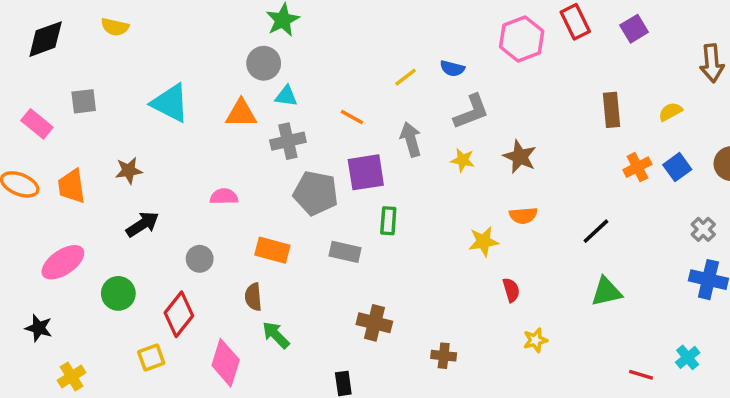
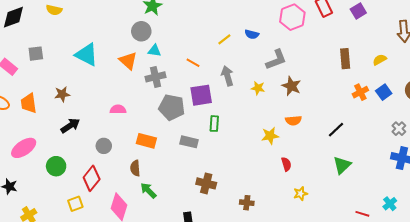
gray L-shape: (471, 112) -> (276, 60), moved
orange triangle: (241, 113) -> (128, 61), turned 42
green triangle: (606, 292) -> (342, 165), turned -30

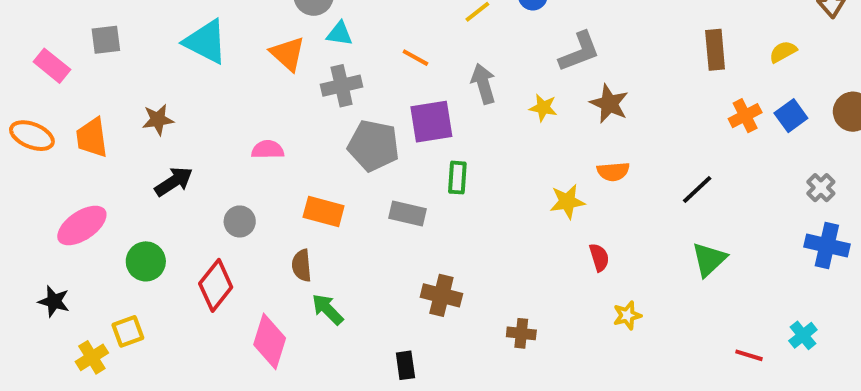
yellow square: (75, 204) -> (128, 331), moved

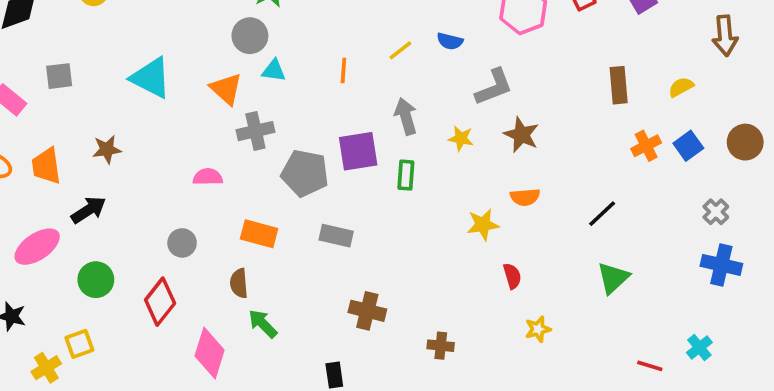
orange line: (415, 58) -> (343, 71), moved, turned 65
gray cross: (342, 86) -> (255, 131), moved
green rectangle: (457, 178) -> (406, 175), moved
black arrow: (174, 182) -> (89, 210), moved

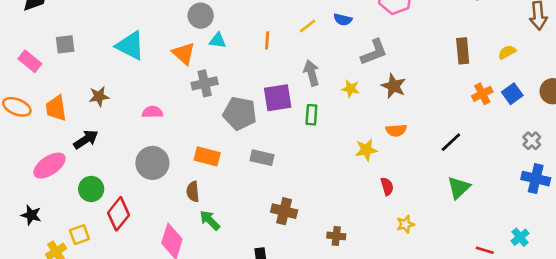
pink semicircle: (208, 177) -> (152, 112), moved
gray circle: (182, 243) -> (152, 163), size x1.6
red diamond: (160, 302) -> (119, 214), moved

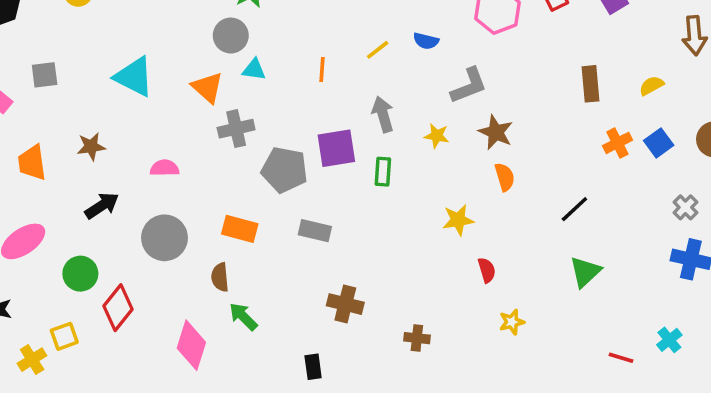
orange semicircle: (396, 130) -> (505, 177), moved, turned -102
black arrow: (86, 139) -> (102, 206), moved

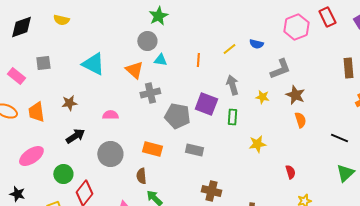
purple square: (336, 148) -> (206, 104), turned 30
black line: (574, 209) -> (339, 138), turned 66
yellow star: (458, 220) -> (257, 144), moved

